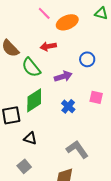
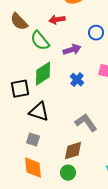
black triangle: (30, 138) -> (39, 112), size x1.5
gray square: (24, 166) -> (33, 140), turned -32

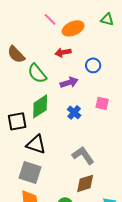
red arrow: (57, 20) -> (63, 52), moved
gray square: (33, 140) -> (30, 172), size x1.6
brown diamond: (73, 151) -> (85, 183), moved

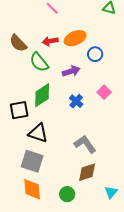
orange ellipse: (73, 28) -> (75, 38), moved
red arrow: (63, 52) -> (50, 41), moved
pink square: (102, 103) -> (104, 92), turned 32

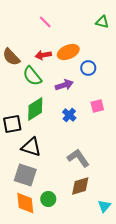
pink square: (104, 92) -> (97, 106), turned 32
green circle: (67, 194) -> (48, 199), moved

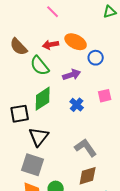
green triangle: (102, 22) -> (110, 12), turned -32
orange ellipse: (68, 52) -> (76, 42), turned 50
black triangle: (31, 147) -> (39, 137), turned 50

